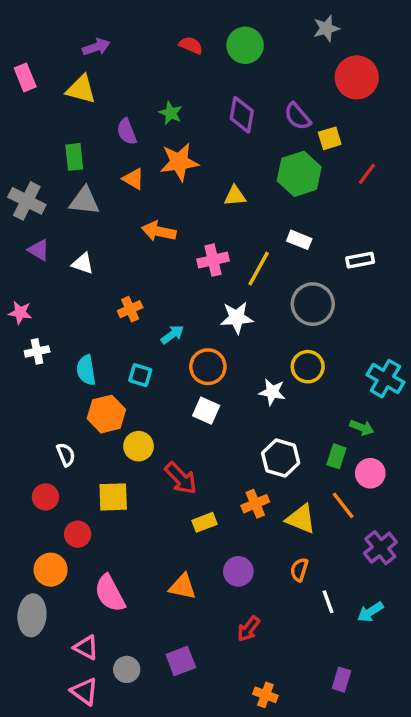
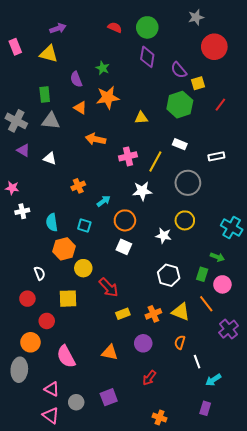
purple diamond: (242, 115) -> (147, 57), moved
orange cross: (255, 504) -> (153, 314), moved
cyan arrow: (370, 612) -> (213, 380), moved

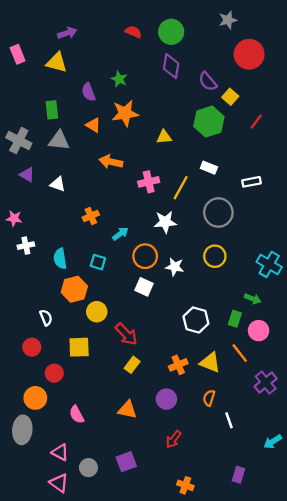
yellow square: (198, 83) -> (230, 97), turned -32
white star: (164, 236) -> (175, 267), moved
yellow rectangle: (123, 314) -> (132, 365), moved, turned -32
pink semicircle: (66, 357) -> (77, 414), size x0.7
cyan arrow: (213, 380) -> (273, 442), moved

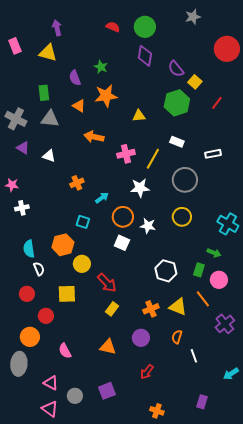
purple arrow: (67, 33) -> (57, 28), turned -84
red circle: (249, 54) -> (227, 49), moved
cyan semicircle: (60, 259) -> (29, 249), moved

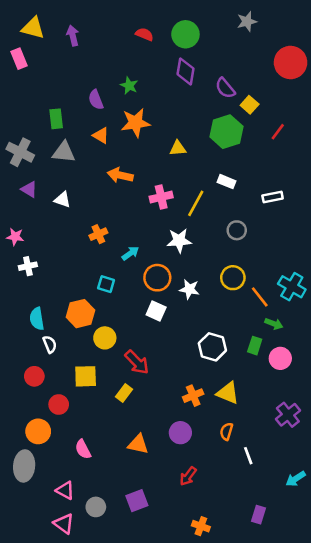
yellow triangle: (48, 53) -> (33, 28), moved
gray circle: (185, 180) -> (237, 230), size x0.6
orange line: (203, 299) -> (260, 297), moved
yellow rectangle: (112, 309) -> (124, 393), moved

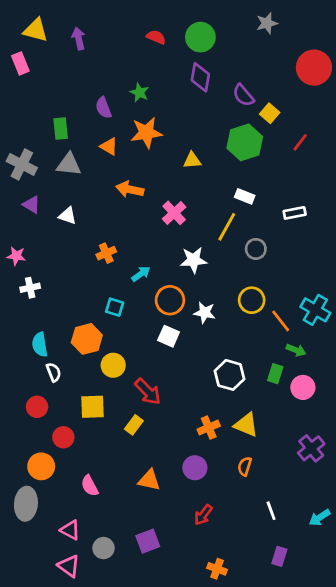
pink cross: (161, 197) -> (174, 213), turned -30
yellow line: (196, 203) -> (227, 227), moved
white line: (248, 456) -> (271, 511), moved

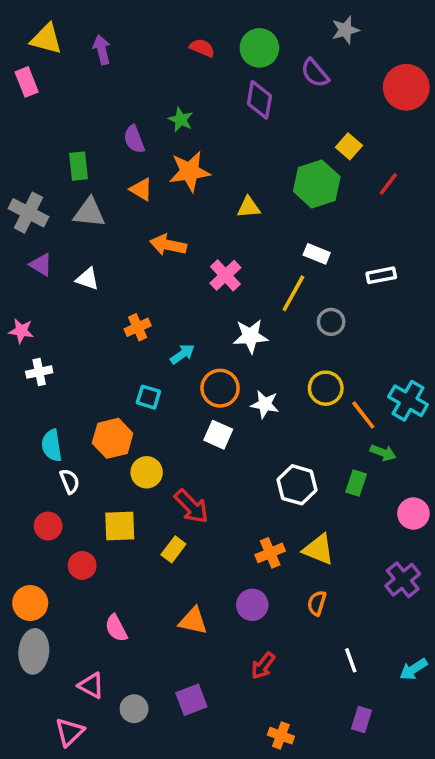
purple semicircle: (243, 95) -> (315, 73), moved
pink circle: (303, 387) -> (413, 514), moved
orange circle: (41, 466) -> (30, 603), moved
pink triangle: (69, 566) -> (70, 732), moved, turned 40

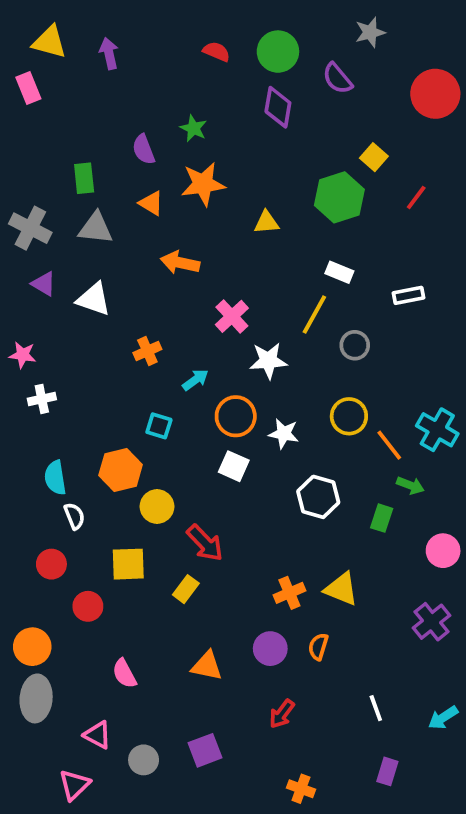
pink cross: (225, 275) -> (232, 316), moved
white triangle: (88, 279) -> (94, 299), size x1.4
white hexagon: (297, 485) -> (318, 497), moved
orange semicircle: (317, 603) -> (318, 647), moved

